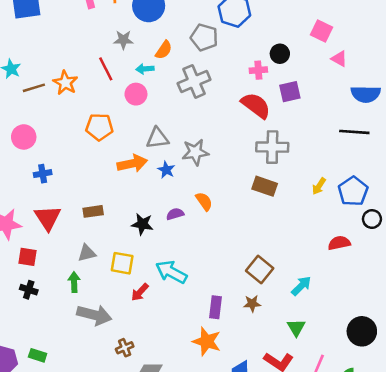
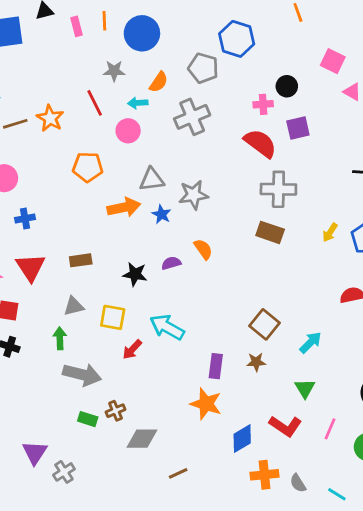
green rectangle: (38, 355) -> (88, 419), moved

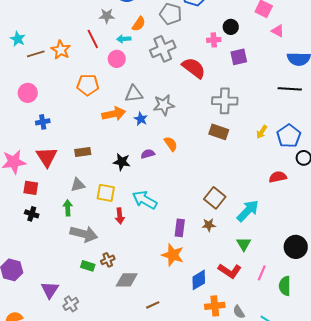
red semicircle: (260, 143) -> (194, 68), moved
cyan arrow: (310, 342) -> (248, 211), size x1.4
red arrow: (132, 349) -> (120, 216), turned -49

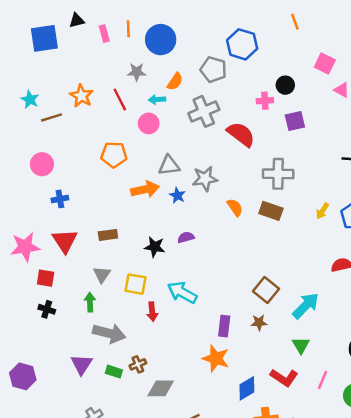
orange star: (61, 50) -> (82, 96), moved
orange semicircle: (171, 144) -> (235, 207), moved
gray triangle: (78, 185) -> (102, 274), turned -42
purple triangle: (50, 290) -> (82, 364), moved

